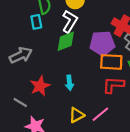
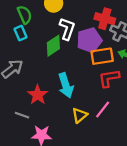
white L-shape: (70, 21) -> (67, 29), moved
cyan arrow: (69, 83) -> (66, 85), size x1.6

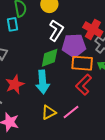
green diamond: (53, 46) -> (50, 58), moved
red L-shape: (109, 78) -> (84, 85), turned -50

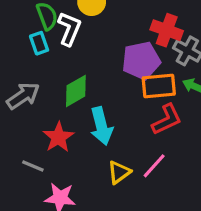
white L-shape: (56, 30) -> (69, 29), moved
green diamond: (50, 58) -> (76, 91), moved
red L-shape: (84, 85) -> (167, 120), turned -150

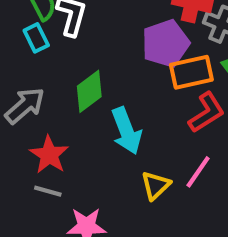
red star: (58, 137) -> (49, 155), moved

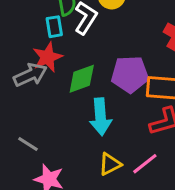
purple pentagon: (166, 43) -> (130, 74), moved
red star: (49, 155) -> (47, 57), moved

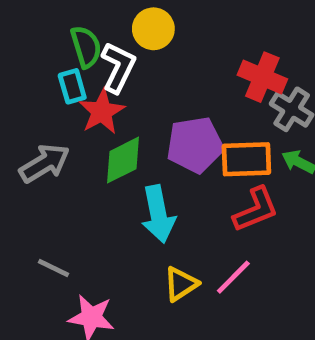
red star: (47, 57) -> (102, 112), moved

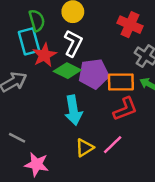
white L-shape: (118, 67) -> (73, 43), moved
red cross: (262, 77) -> (130, 25), moved
cyan rectangle: (72, 86) -> (29, 41), size x1.5
green diamond: (123, 160) -> (67, 71), moved, turned 52

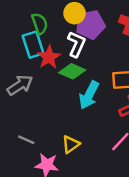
purple pentagon: (94, 74) -> (90, 25), moved
cyan arrow: (73, 110) -> (89, 95), moved, turned 40
yellow triangle: (85, 148) -> (71, 144), moved

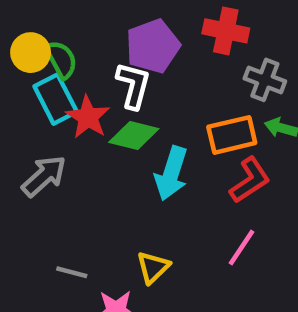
yellow circle: (75, 13) -> (31, 53), moved

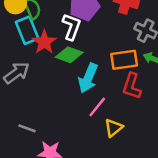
red L-shape: (250, 180) -> (132, 86), turned 136
pink line: (241, 248) -> (97, 107), moved
yellow triangle: (153, 267) -> (114, 128), moved

